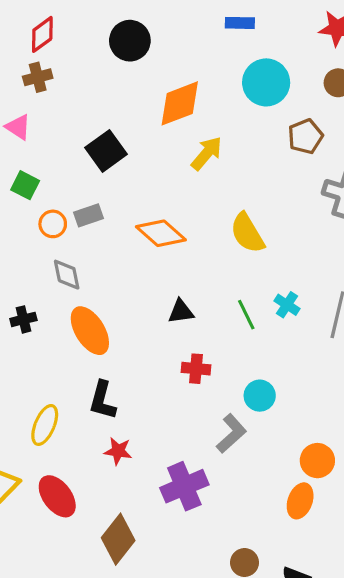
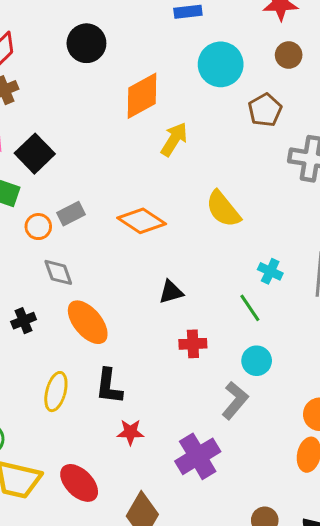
black square: (106, 151) -> (35, 154), moved
green line: (246, 315) -> (250, 308), moved
yellow ellipse: (45, 425) -> (56, 392), moved

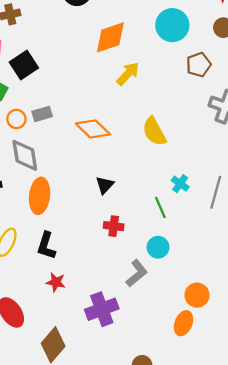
gray diamond: (58, 272) -> (25, 155), size x1.4
black triangle: (171, 292) -> (105, 185), turned -42
orange ellipse: (88, 322) -> (40, 196), turned 36

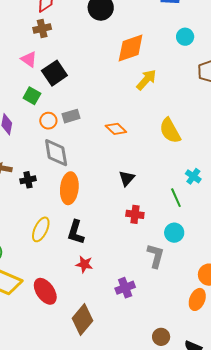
cyan circle: (172, 25) -> (185, 37), size x0.6
orange diamond: (93, 129) -> (116, 129), size x0.7
gray L-shape: (137, 273) -> (156, 256), turned -35
purple cross: (102, 309) -> (125, 288), size x0.7

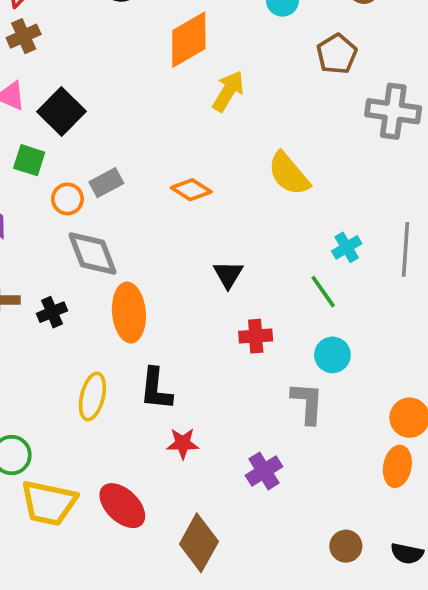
cyan cross: (193, 176) -> (347, 247), turned 35

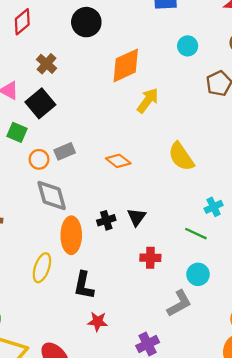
brown cross: (24, 36) -> (46, 64), moved, turned -30
green line: (323, 292) -> (196, 234), turned -35
black cross: (52, 312) -> (106, 220), moved
yellow ellipse: (92, 396) -> (42, 268), moved
gray L-shape: (307, 403) -> (179, 303), turned 52

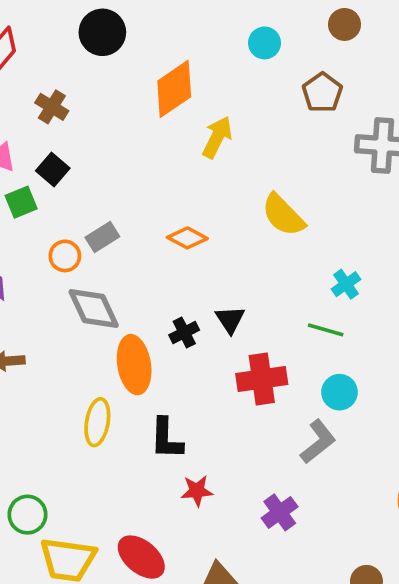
black square: (40, 103) -> (53, 169), size x0.7
green square: (17, 132) -> (21, 202), moved, turned -36
red cross: (150, 258) -> (262, 379), size x1.5

